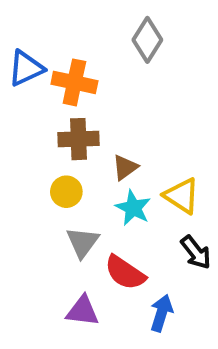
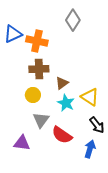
purple triangle: (83, 311) -> (22, 143), moved
blue arrow: (161, 313) -> (90, 149), moved

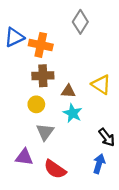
brown triangle: (62, 83) -> (68, 91), turned 40
yellow triangle: (90, 97) -> (101, 85), moved
red semicircle: (62, 135) -> (55, 169), moved

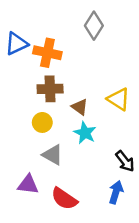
brown triangle: (68, 91) -> (80, 107), turned 32
gray triangle: (45, 132) -> (53, 155), turned -36

